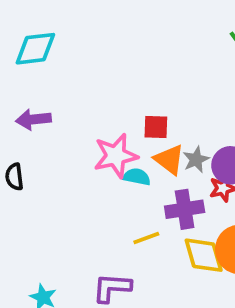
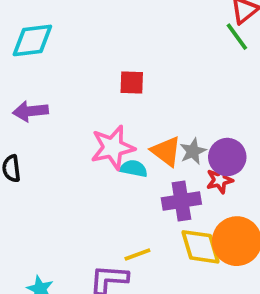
red square: (156, 127) -> (132, 83), moved
yellow line: (146, 238) -> (137, 254), moved

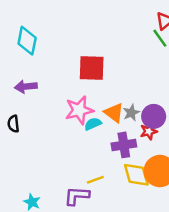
cyan diamond: (32, 40) -> (27, 41), turned -72
red square: (132, 83) -> (92, 68), size x1.6
cyan semicircle: (134, 168) -> (93, 124), turned -35

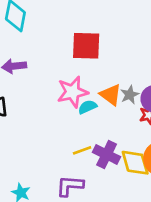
purple cross: (124, 145) -> (107, 155), moved, turned 35
yellow line: (95, 180) -> (82, 150), moved

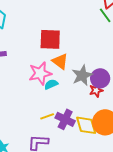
orange triangle: (111, 95) -> (60, 61), moved
gray star: (130, 95) -> (82, 75), size x1.5

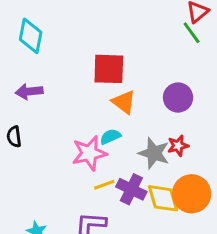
pink star: (40, 73) -> (89, 153), moved
gray star: (82, 75) -> (154, 153), moved, turned -30
purple circle: (100, 78) -> (178, 98), moved

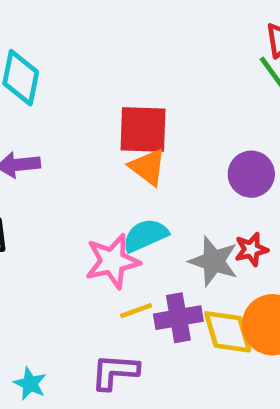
orange triangle: (124, 102) -> (148, 167), moved
cyan semicircle: (110, 137) -> (145, 235), size x1.4
purple cross: (131, 189) -> (178, 318), turned -36

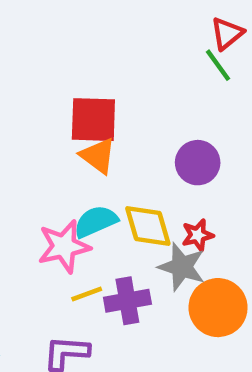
gray star: (214, 261) -> (182, 267), moved
yellow diamond: (228, 332) -> (148, 226), moved

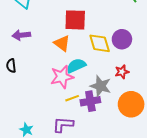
orange triangle: (98, 156) -> (62, 43), moved
yellow diamond: (148, 226) -> (100, 43), moved
gray star: (182, 267) -> (101, 86), moved

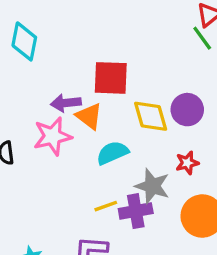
purple arrow: (21, 35) -> (66, 103), moved
pink star: (62, 77) -> (53, 136), moved

